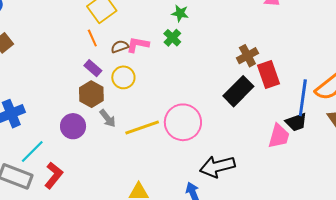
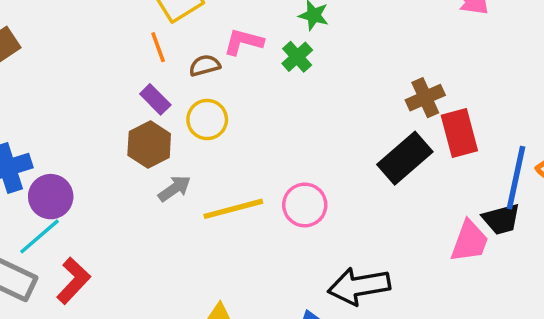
pink L-shape: (138, 45) -> (243, 42), moved
gray arrow: (108, 118) -> (174, 189), turned -90
pink circle: (183, 122) -> (305, 205), size x0.7
purple circle: (73, 126) -> (51, 197), moved

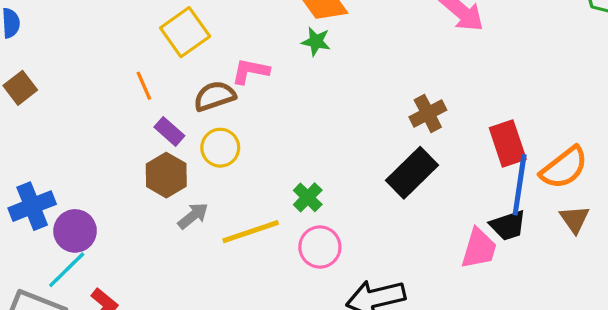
orange line: (158, 47) -> (144, 86), moved
green cross: (297, 57) -> (308, 197), moved
brown semicircle: (205, 65) -> (215, 96), size x1.4
red rectangle: (459, 133) -> (508, 143), moved
pink circle: (305, 205) -> (320, 247), moved

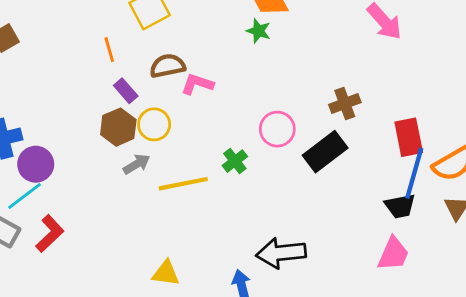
pink L-shape: (250, 71) -> (197, 84), moved
yellow circle: (220, 148) -> (154, 124), moved
pink circle: (320, 247) -> (277, 129), moved
pink trapezoid: (479, 248) -> (393, 254), moved

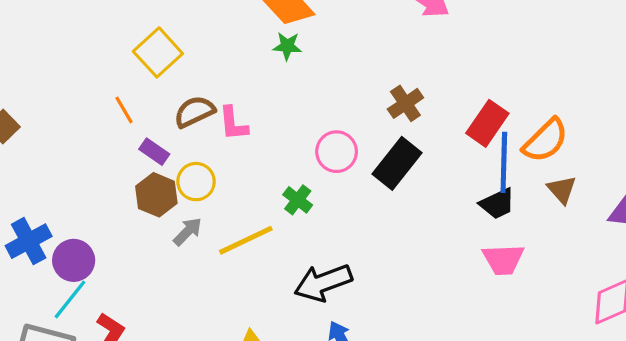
pink L-shape: (197, 84) -> (233, 124), turned -100
red rectangle: (409, 137) -> (487, 123), turned 60
black arrow: (281, 253) -> (323, 283), moved
pink trapezoid: (393, 254) -> (503, 259), turned 78

